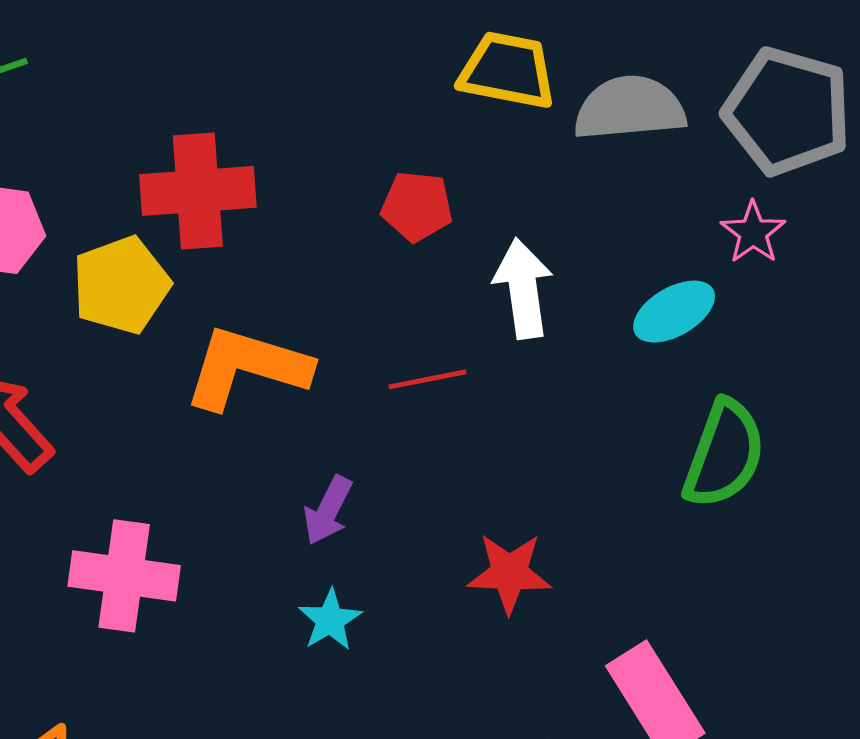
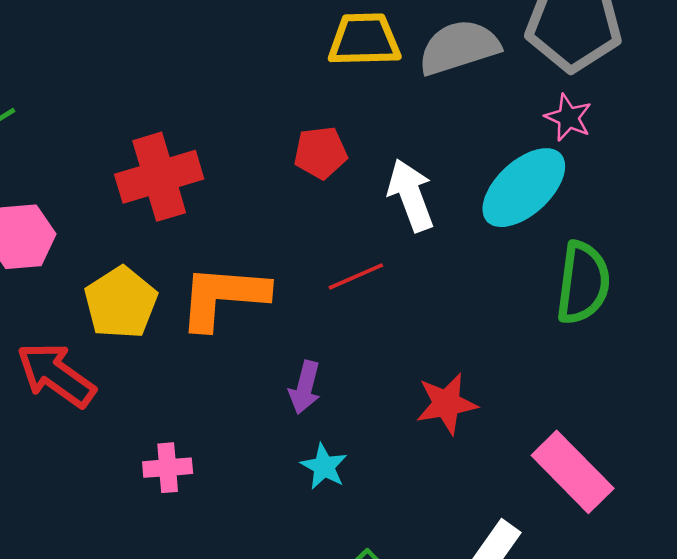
yellow pentagon: (121, 285) -> (121, 303), moved
cyan ellipse: (674, 312) -> (524, 188), size x1.5
pink cross: (124, 576) -> (168, 468), size x0.6

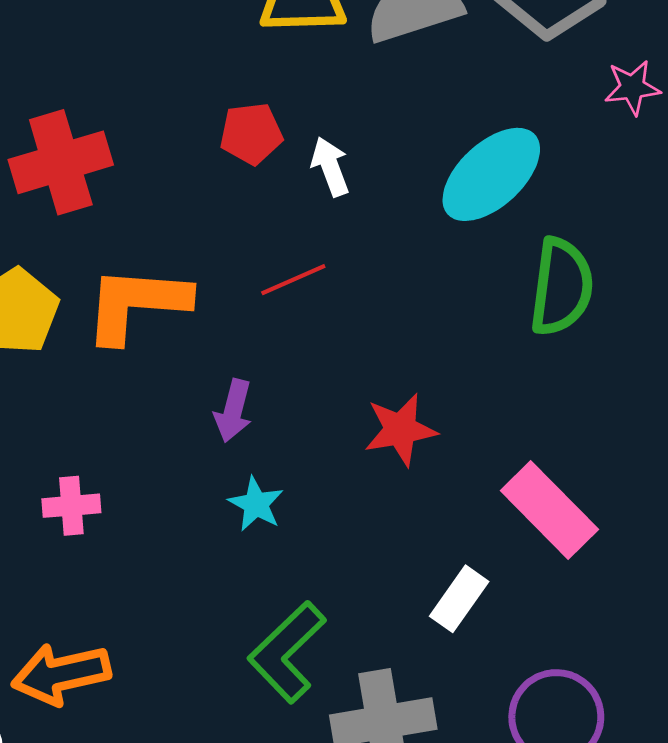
pink star: (568, 118) -> (632, 87), moved, turned -30
white arrow: (411, 195) -> (330, 167), moved, size x0.7

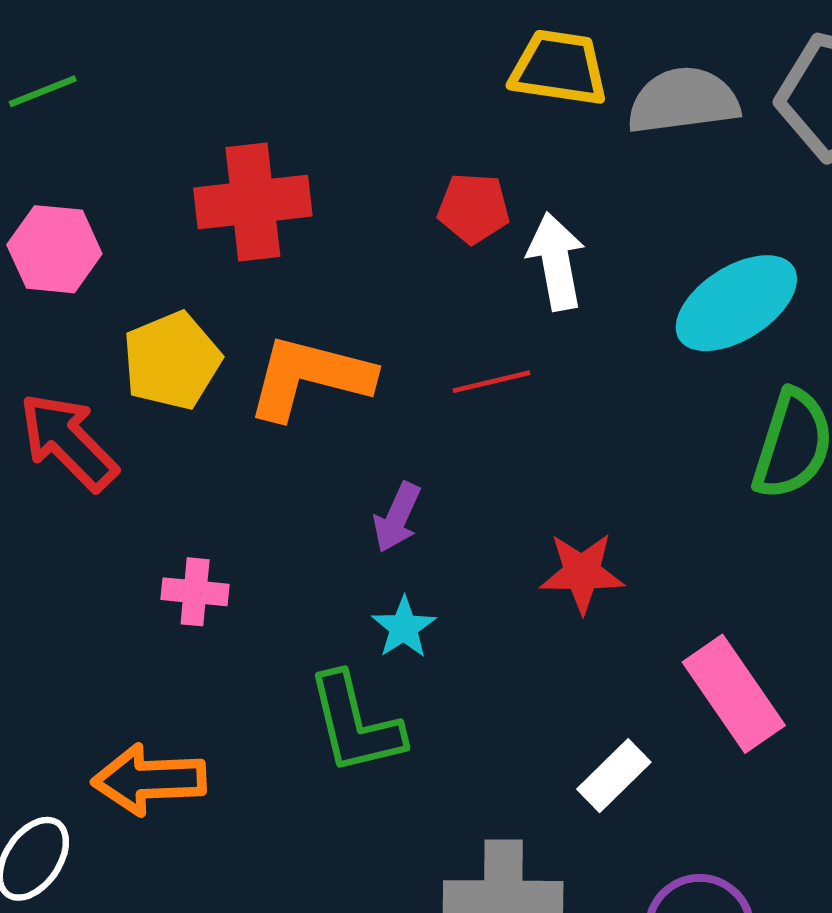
white arrow: (330, 167) -> (556, 261), size x1.4
green L-shape: (287, 652) -> (355, 724), moved, turned -70

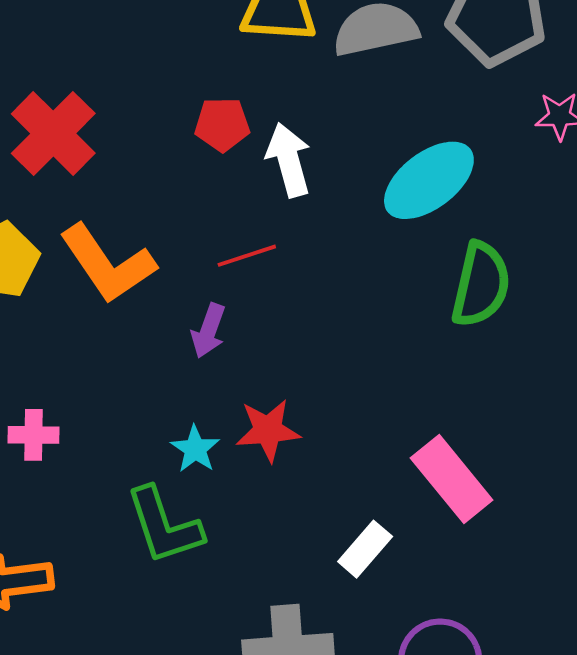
red cross: (253, 202) -> (53, 133), turned -34
orange L-shape: (310, 377) -> (108, 264), turned -134
purple arrow: (397, 517) -> (208, 331), moved
red star: (582, 573) -> (268, 430), moved

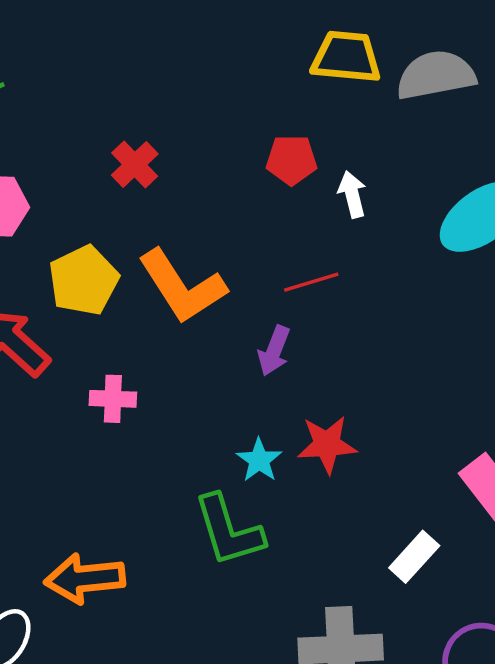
red cross: (53, 133) -> (135, 165), size x0.6
white arrow: (289, 160) -> (352, 194), size x0.7
pink cross: (34, 435) -> (113, 399), moved

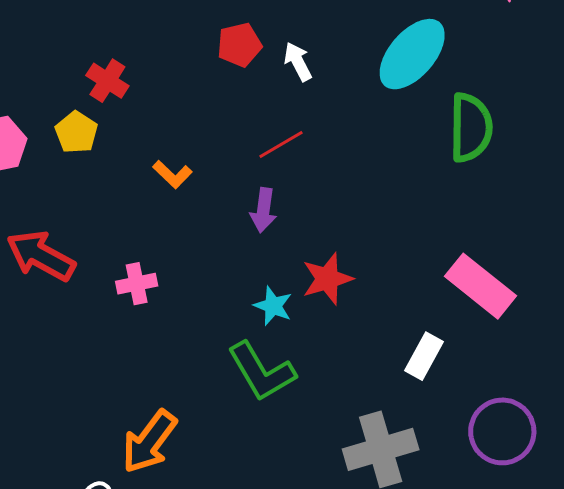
yellow pentagon: (84, 280) -> (76, 132), moved, size x0.7
orange L-shape: (182, 287) -> (172, 174), size x0.5
orange arrow: (85, 579) -> (149, 442), turned -34

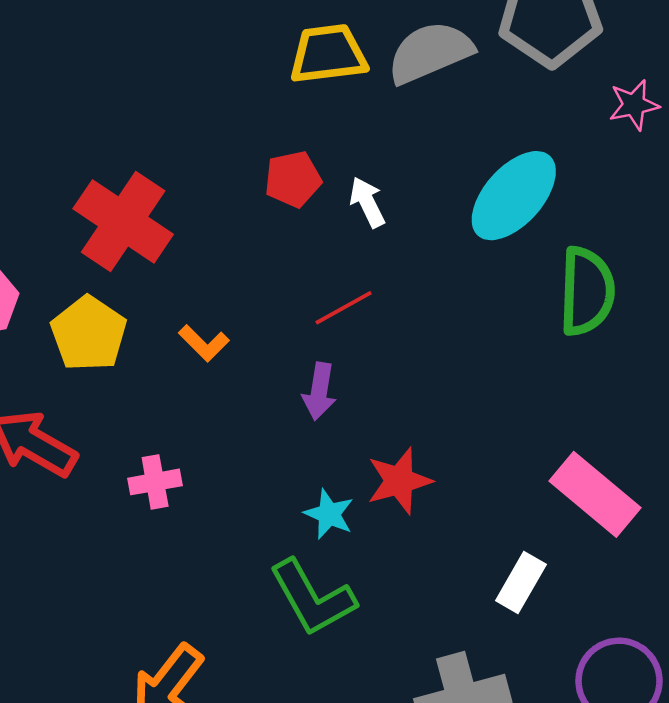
red cross: (107, 81) -> (123, 221), size x1.8
yellow pentagon: (76, 132) -> (89, 334), moved, size x1.4

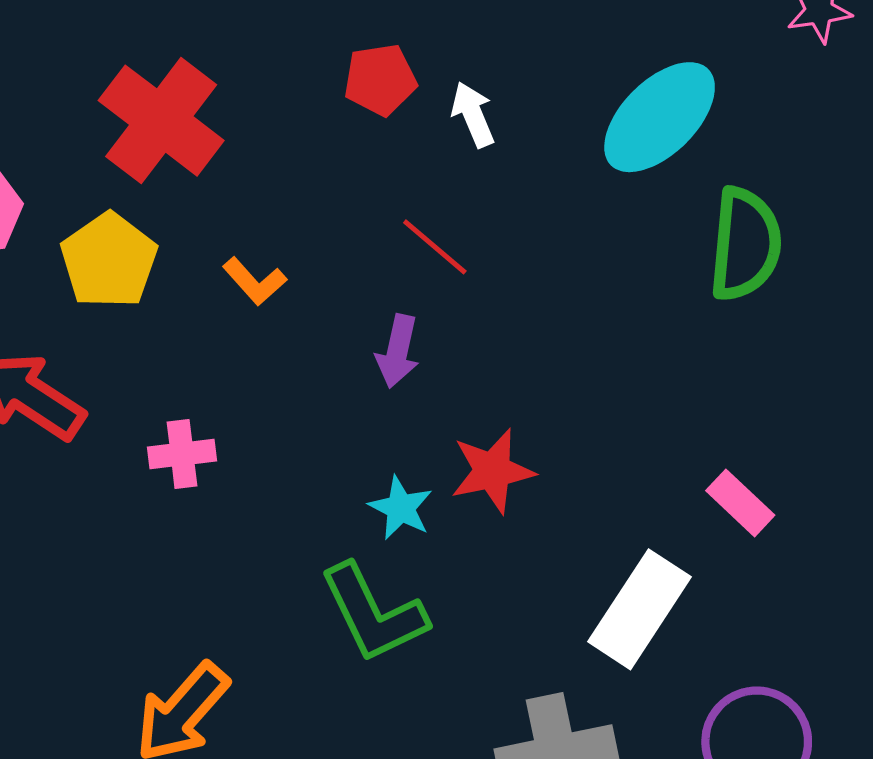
red line: (344, 308) -> (435, 247), turned 66
pink rectangle: (595, 494) -> (740, 503), size x0.6
white rectangle: (521, 582) -> (640, 609), size x1.5

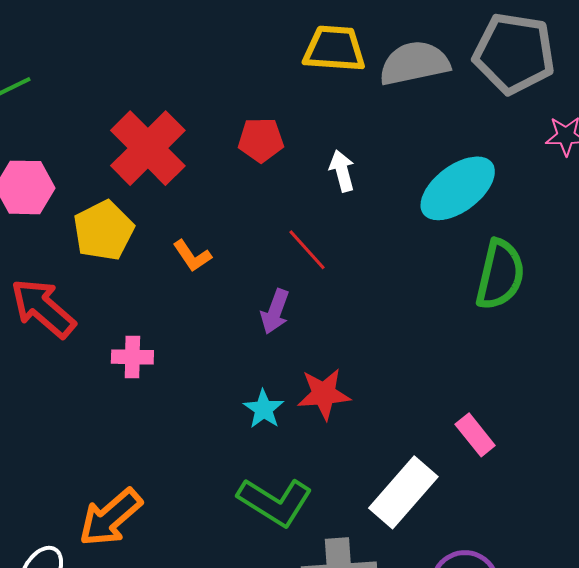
red pentagon: (380, 80) -> (261, 140), moved
green L-shape: (373, 613) -> (275, 502), moved, turned -40

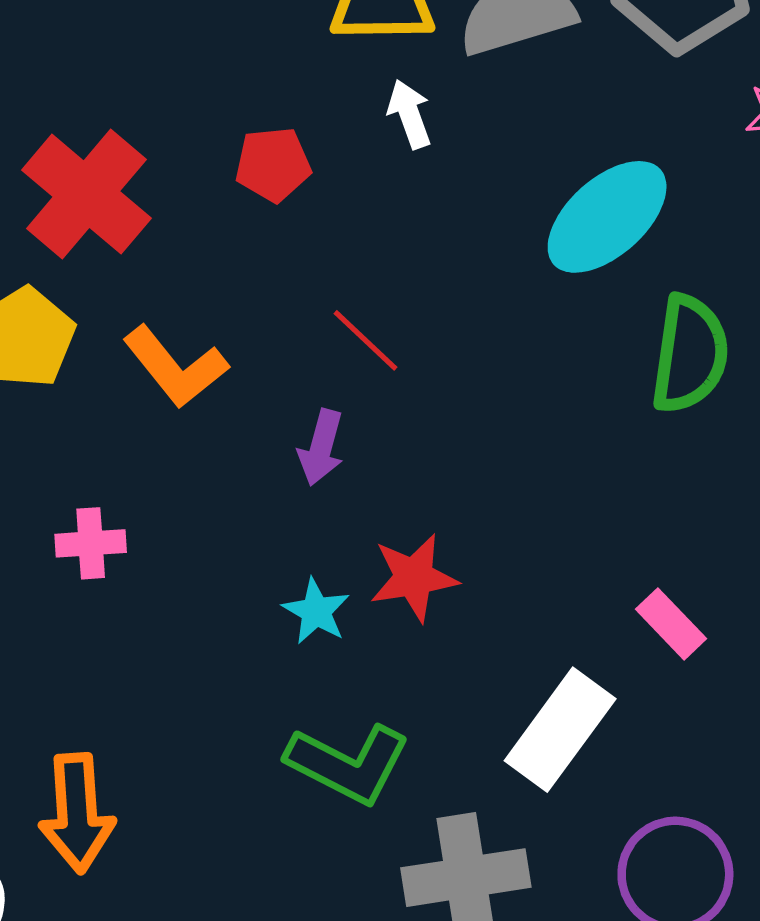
white arrow: (342, 171) -> (409, 114), moved
orange L-shape: (192, 256) -> (175, 367), size x1.6
orange arrow: (110, 517) -> (77, 813), turned -48

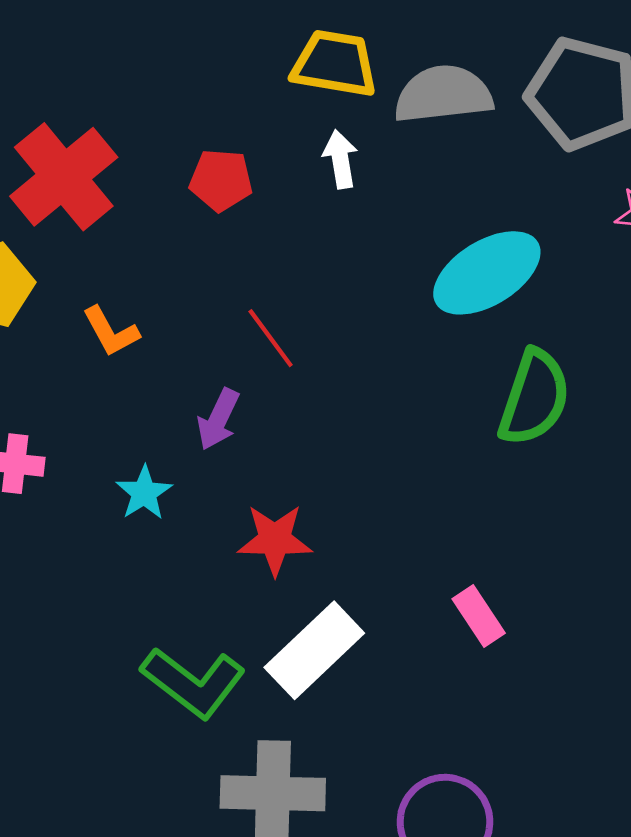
orange L-shape: (175, 367) -> (111, 332), size x0.7
cyan star: (316, 611) -> (144, 493), moved
white rectangle: (560, 730) -> (314, 650), moved

